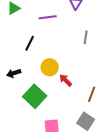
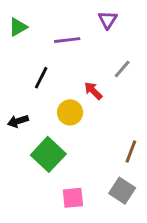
gray line: (86, 37) -> (122, 69), turned 32
red arrow: (66, 80) -> (93, 91), moved

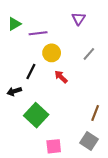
purple line: (67, 40) -> (38, 33), moved
black line: (41, 78) -> (31, 72), moved
red arrow: (93, 91) -> (61, 77), moved
yellow circle: (70, 112) -> (52, 53), moved

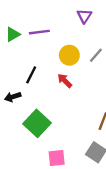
green triangle: (14, 24) -> (13, 34), moved
yellow circle: (52, 53) -> (69, 55), moved

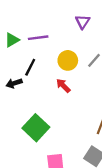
black line: (31, 75) -> (30, 67), moved
black arrow: (13, 97) -> (14, 83), moved

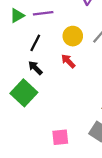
black arrow: (14, 83) -> (35, 68), moved, turned 63
green square: (36, 128) -> (24, 93), moved

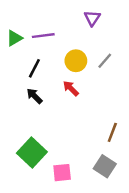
green square: (24, 93) -> (32, 152), moved

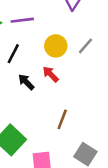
black arrow: (34, 96) -> (26, 82), moved
brown line: (112, 132) -> (62, 119), moved

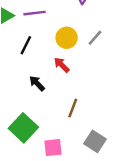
black arrow: (26, 82) -> (37, 83), moved

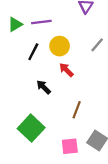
yellow circle: (67, 38) -> (60, 46), moved
pink square: (53, 148) -> (70, 146), moved

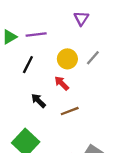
yellow circle: (60, 46) -> (67, 59), moved
brown line: (77, 110) -> (70, 111), moved, turned 48

